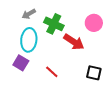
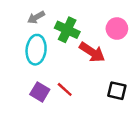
purple square: (21, 63) -> (40, 92), moved

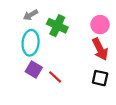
red arrow: (92, 52) -> (100, 49), moved, turned 30
purple square: (40, 92) -> (34, 69), moved

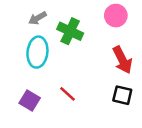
pink circle: (100, 25) -> (116, 16), moved
purple square: (34, 69) -> (30, 100), moved

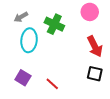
gray arrow: (37, 18) -> (21, 17), moved
red line: (67, 94) -> (52, 84), moved

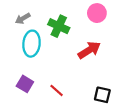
red arrow: (95, 46) -> (89, 50), moved, turned -95
black square: (95, 74) -> (102, 95), moved

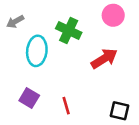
gray arrow: (23, 18) -> (15, 22), moved
red line: (57, 90) -> (66, 106), turned 32

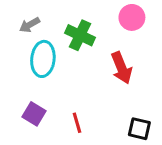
gray arrow: (15, 22) -> (30, 25), moved
red arrow: (104, 59) -> (122, 68), turned 100

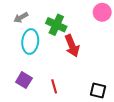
pink circle: (132, 17) -> (102, 12), moved
red arrow: (122, 68) -> (72, 46), moved

